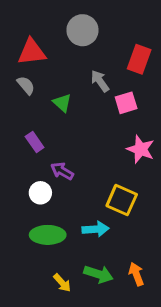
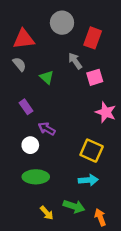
red rectangle: (139, 59) -> (93, 38), moved
cyan arrow: (96, 229) -> (88, 180), moved
orange arrow: (136, 274) -> (100, 217), moved

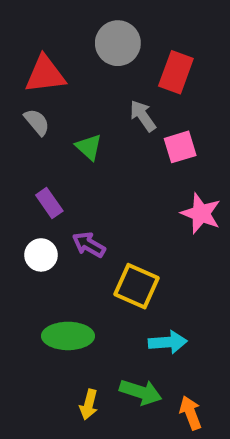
white circle: (30, 145) -> (41, 255), moved
yellow square: (92, 151) -> (137, 286), moved
yellow arrow: (47, 213) -> (89, 405), turned 56

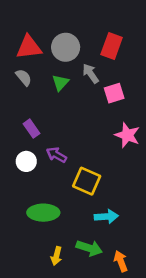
gray circle: (118, 43) -> (66, 47), moved
green triangle: (89, 147) -> (60, 83), moved, turned 30

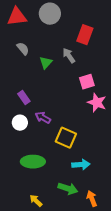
red triangle: (29, 47) -> (17, 17), moved
gray circle: (66, 47) -> (50, 14), moved
gray semicircle: (24, 77) -> (23, 49), moved
pink square: (114, 93) -> (87, 82), moved
yellow arrow: (56, 256) -> (36, 201), moved, turned 120

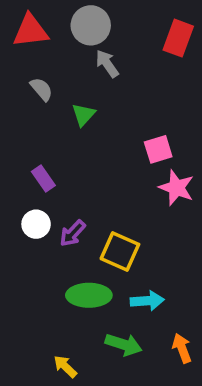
red rectangle: (85, 35) -> (178, 38), moved
gray arrow: (69, 56) -> (107, 64), moved
purple arrow: (43, 118) -> (72, 233), moved, turned -77
green ellipse: (33, 162) -> (89, 295), moved
orange arrow: (92, 199) -> (182, 348), moved

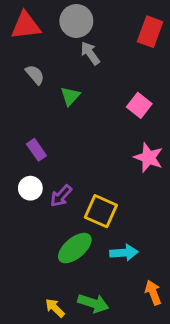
pink square: (158, 149) -> (139, 105), moved, turned -35
green ellipse: (89, 295) -> (75, 248), turned -40
green arrow: (124, 345) -> (93, 303), moved

